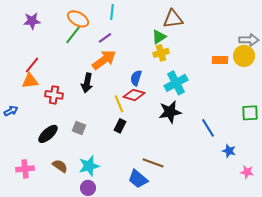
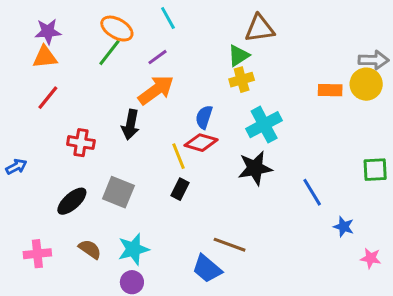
cyan line: (112, 12) -> (168, 18), turned -35
orange triangle: (30, 81) -> (45, 57), moved
gray square: (79, 128) -> (118, 192), size x1.5

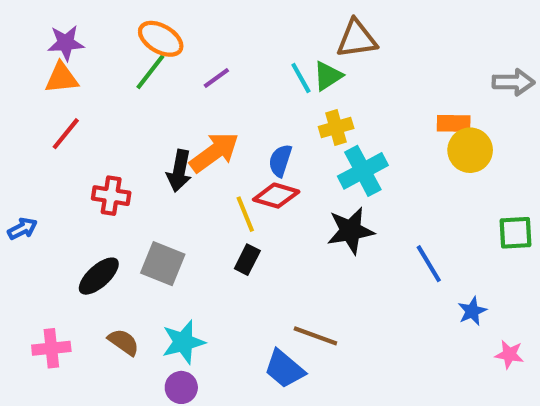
cyan line: (168, 18) -> (301, 78), moved
yellow cross: (242, 80) -> (336, 128), moved
yellow circle: (366, 84) -> (470, 150), moved
orange arrow: (156, 90) -> (214, 152), moved
blue star: (344, 227) -> (472, 311), turned 30

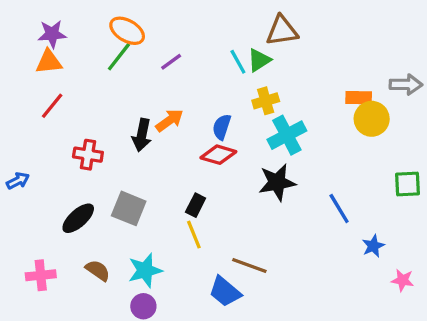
gray arrow: (513, 82) -> (406, 85), moved
orange arrow: (214, 152) -> (169, 120), size x0.7
yellow line: (245, 214) -> (194, 235), moved

